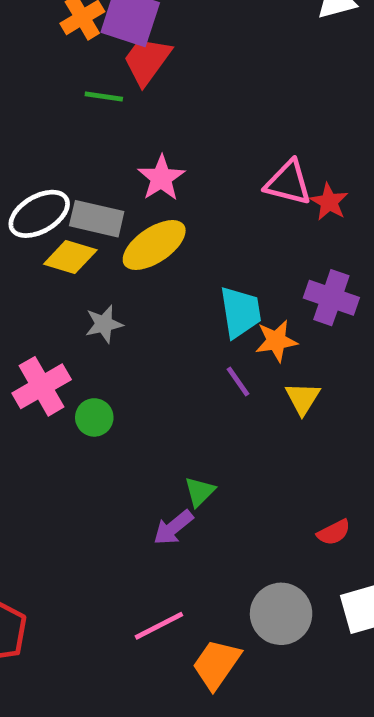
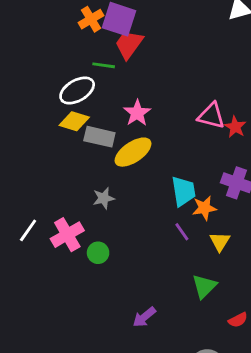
white ellipse: (39, 214) -> (77, 91), moved
yellow diamond: (70, 257) -> (74, 121), moved
green triangle: (200, 492) -> (204, 286), moved, size x1.4

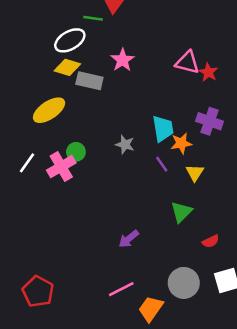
yellow ellipse: (133, 152) -> (49, 110), moved
gray star: (104, 198) -> (125, 145), moved, turned 30
green circle: (98, 253) -> (76, 152), moved

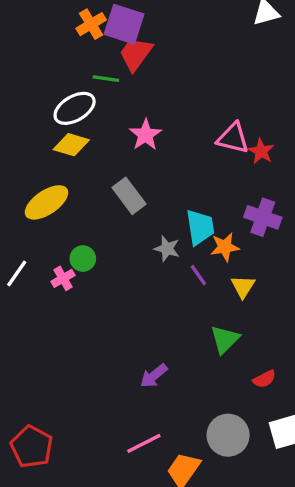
gray rectangle: (89, 81) -> (129, 196), moved, turned 40
gray star: (125, 145) -> (167, 249), moved
pink cross: (61, 167) -> (63, 278), size x0.6

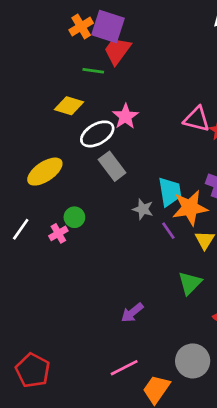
white ellipse: (75, 108) -> (97, 134), moved
yellow diamond: (71, 145) -> (69, 106), moved
orange star: (225, 247) -> (190, 208), size x1.5

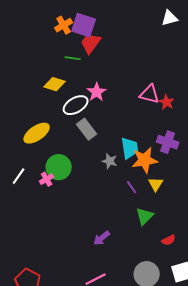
green circle: (74, 217) -> (59, 167), size x1.6
purple line: (168, 231) -> (132, 187), moved

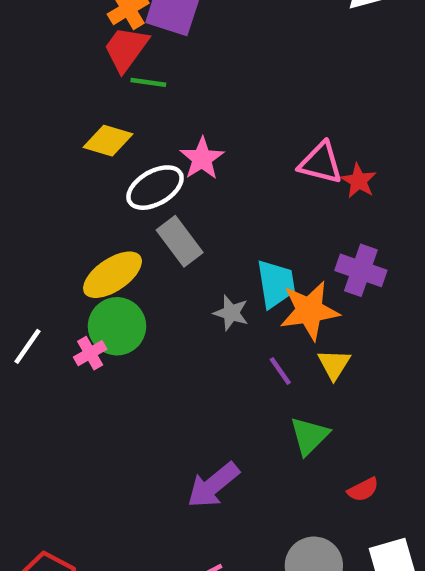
red trapezoid: (91, 43) -> (126, 49), moved
yellow ellipse: (37, 133) -> (113, 275), moved
purple arrow: (102, 238) -> (213, 485), size x1.4

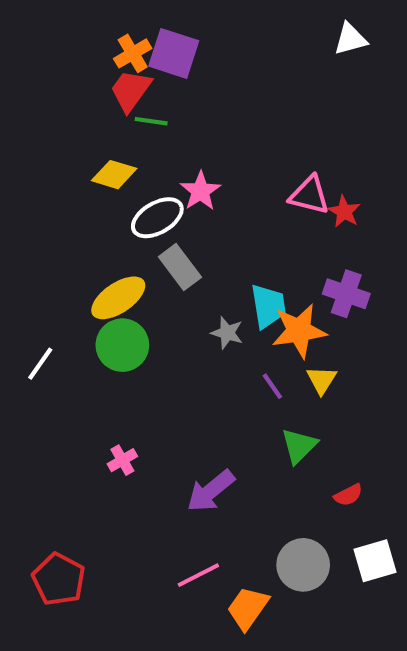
pink cross: (90, 353) -> (122, 460), moved

